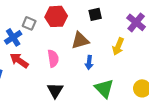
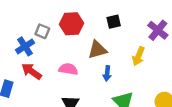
pink semicircle: (53, 58) -> (68, 69), turned -72

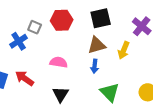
black square: (114, 22) -> (101, 18), size x1.5
brown triangle: (97, 50) -> (97, 45), moved
red arrow: (32, 71) -> (25, 78), moved

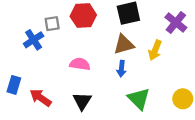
gray square: (35, 27) -> (52, 24), turned -32
red arrow: (25, 78) -> (41, 98), moved

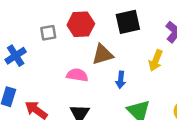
blue cross: (34, 40) -> (16, 56), moved
brown triangle: (124, 44) -> (103, 54), moved

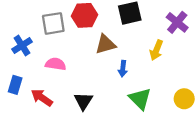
gray square: (48, 33) -> (53, 23), size x1.5
pink semicircle: (77, 75) -> (56, 64), moved

